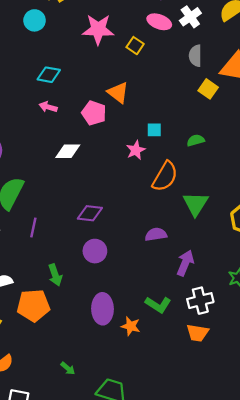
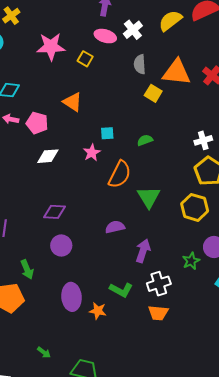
pink pentagon: (94, 113) -> (37, 123), moved
white diamond: (68, 151) -> (48, 156), moved

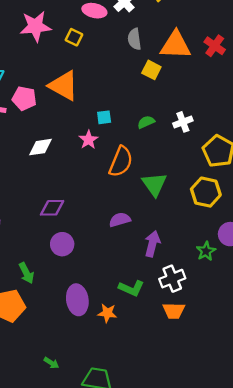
orange triangle: (73, 102) -> (64, 86), size x1.4
pink pentagon: (37, 123) -> (24, 98), moved
white cross: (203, 140) -> (183, 122), moved

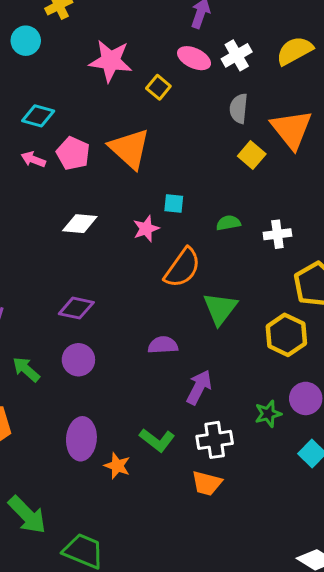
orange triangle: (176, 45) -> (292, 129), turned 36
green arrow: (26, 273) -> (26, 369), moved, turned 145
green arrow: (51, 363) -> (27, 515), size x2.0

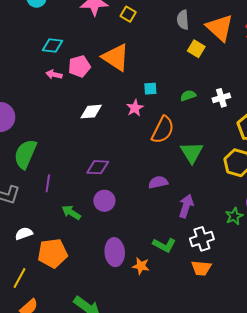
pink pentagon: (73, 153) -> (79, 66), turned -30

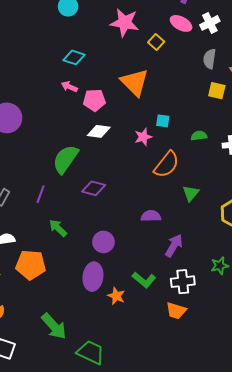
yellow square: (196, 49) -> (217, 91), turned -30
pink pentagon: (79, 66) -> (94, 100), moved
green triangle: (192, 152) -> (191, 193), size x0.7
green semicircle: (25, 154) -> (65, 159), moved
purple circle: (104, 201) -> (103, 242), moved

